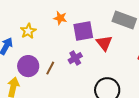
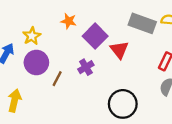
purple square: (83, 31) -> (95, 36), turned -35
purple circle: (28, 66) -> (36, 62), moved

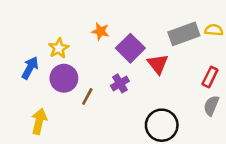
gray rectangle: (142, 23) -> (184, 34), turned -40

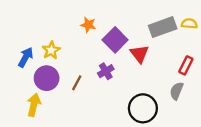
yellow star: (59, 48) -> (51, 50), moved
purple circle: (64, 78) -> (47, 78), moved
gray semicircle: (211, 106) -> (177, 91), moved

